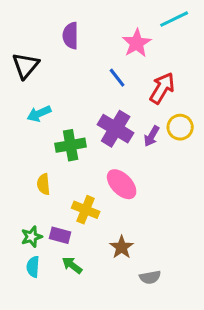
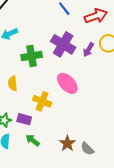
red arrow: (162, 88) -> (96, 16), turned 40
brown star: (122, 247) -> (67, 143), moved
gray semicircle: (150, 277) -> (87, 149), turned 56

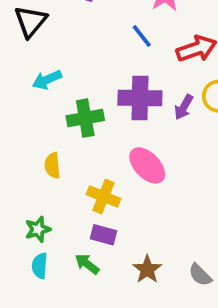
purple cross: (63, 44) -> (140, 98), turned -30
purple rectangle: (24, 119) -> (103, 235), moved
gray semicircle: (87, 149) -> (200, 275), moved

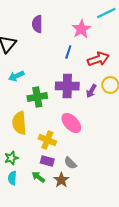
blue line: (142, 36) -> (68, 52), turned 56
yellow semicircle: (52, 165) -> (19, 123), size x1.6
brown star: (147, 269) -> (61, 180), moved
gray semicircle: (200, 275) -> (70, 163), moved

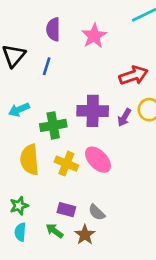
pink star: (81, 29) -> (94, 36), moved
blue line: (68, 52) -> (47, 66), moved
cyan arrow: (16, 76) -> (19, 110), moved
yellow cross: (47, 140) -> (66, 164), moved

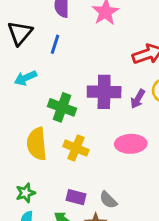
cyan arrow: (19, 110) -> (26, 78), moved
green cross: (53, 125) -> (62, 107), turned 30
pink ellipse: (98, 160) -> (131, 144), moved, turned -48

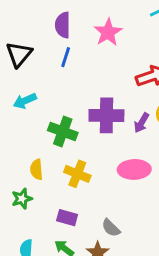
blue line: (55, 44) -> (66, 57), moved
yellow semicircle: (37, 144) -> (36, 169), size x0.6
green star: (26, 193) -> (22, 199), moved
purple rectangle: (76, 197) -> (67, 218), moved

